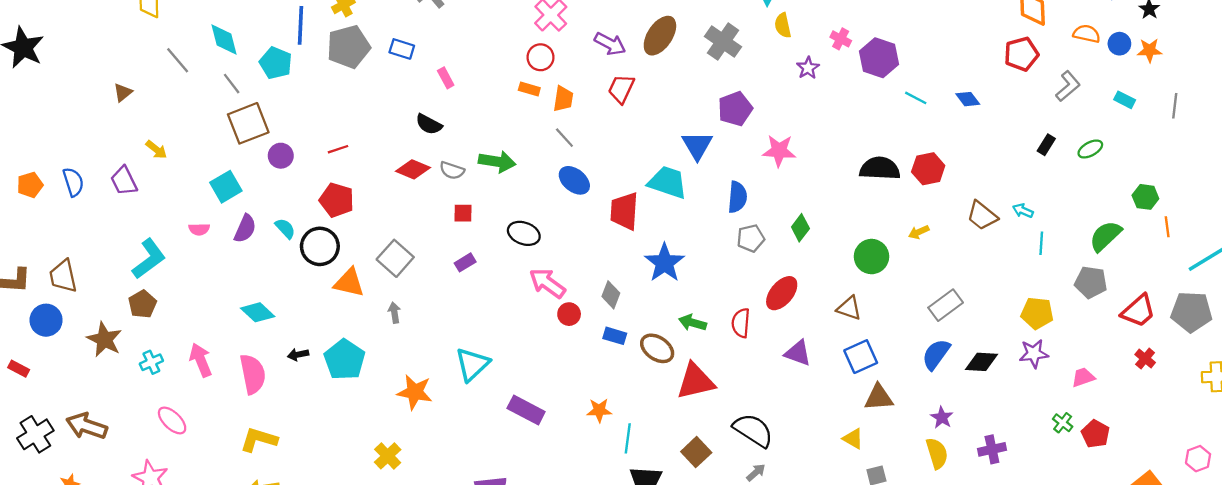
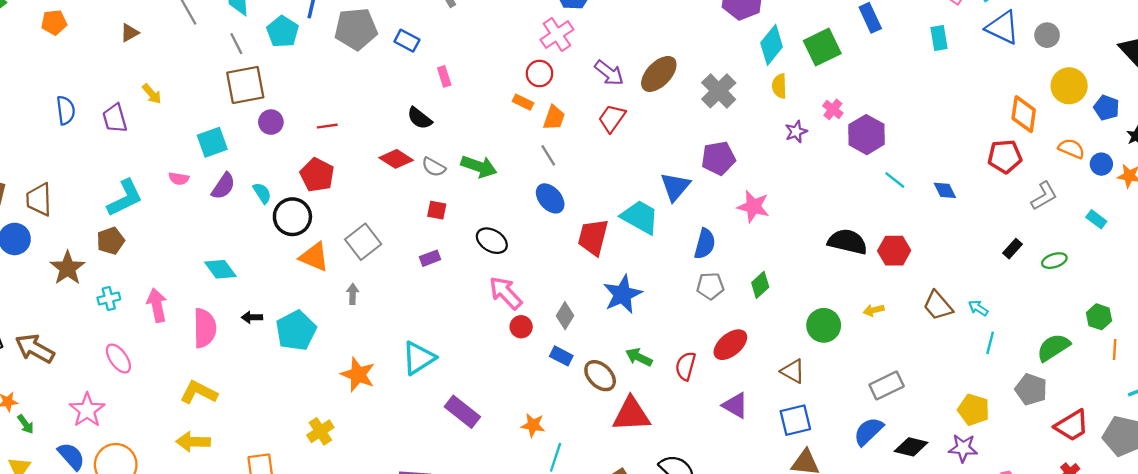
orange pentagon: (30, 185) -> (54, 22), moved

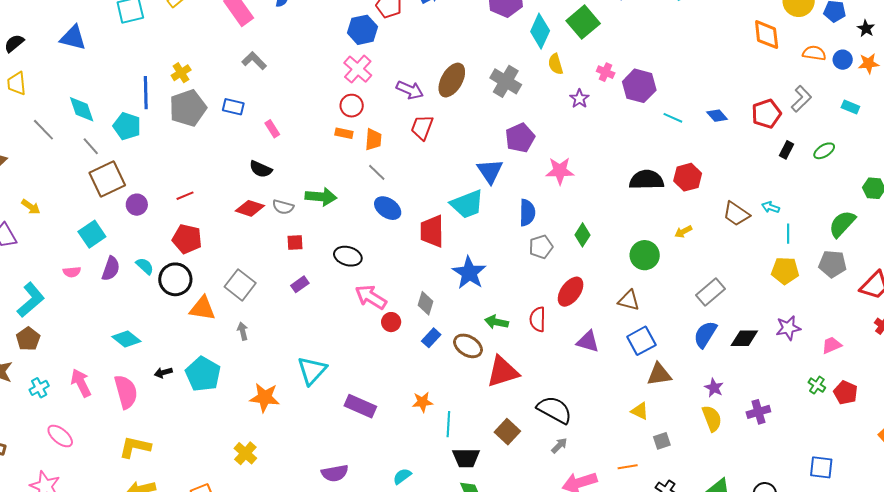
red pentagon: (1005, 156) -> (766, 114), moved
cyan trapezoid: (640, 217) -> (467, 204), turned 144
blue rectangle: (561, 356) -> (431, 338), turned -60
yellow pentagon: (974, 410) -> (785, 271), moved

